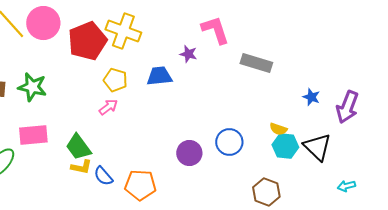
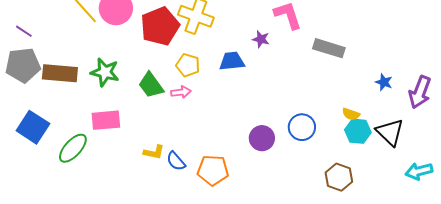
pink arrow: (108, 107) -> (181, 92), turned 30
green trapezoid: (78, 147) -> (151, 85), moved
cyan arrow: (346, 186) -> (419, 171), size x1.5

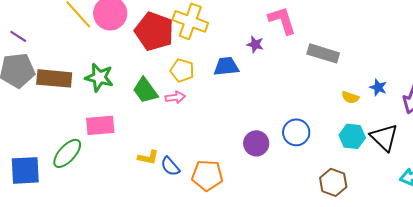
red pentagon: (160, 26) -> (154, 31), turned -30
yellow semicircle: (351, 114) -> (350, 97), moved
blue square: (33, 127) -> (25, 170), moved, turned -36

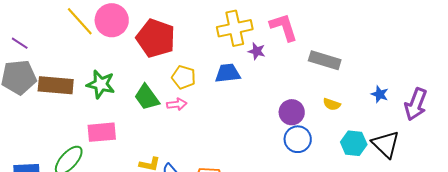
yellow cross: (190, 21) -> (235, 28), moved, turned -32
yellow semicircle: (350, 97) -> (332, 104), moved
purple circle: (256, 143) -> (292, 112), moved

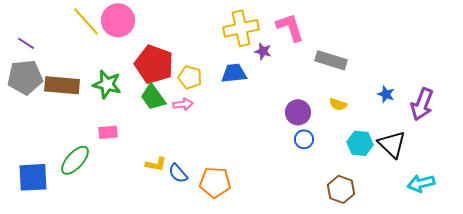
red pentagon: (156, 38) -> (154, 64), moved
pink rectangle: (102, 132) -> (108, 132), size x0.7
blue circle: (298, 139) -> (304, 139), size x0.7

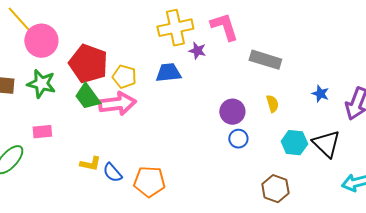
pink circle: (118, 20) -> (41, 41), moved
pink arrow: (183, 104) -> (117, 104), size x1.8
yellow semicircle: (338, 104) -> (272, 104), turned -126

